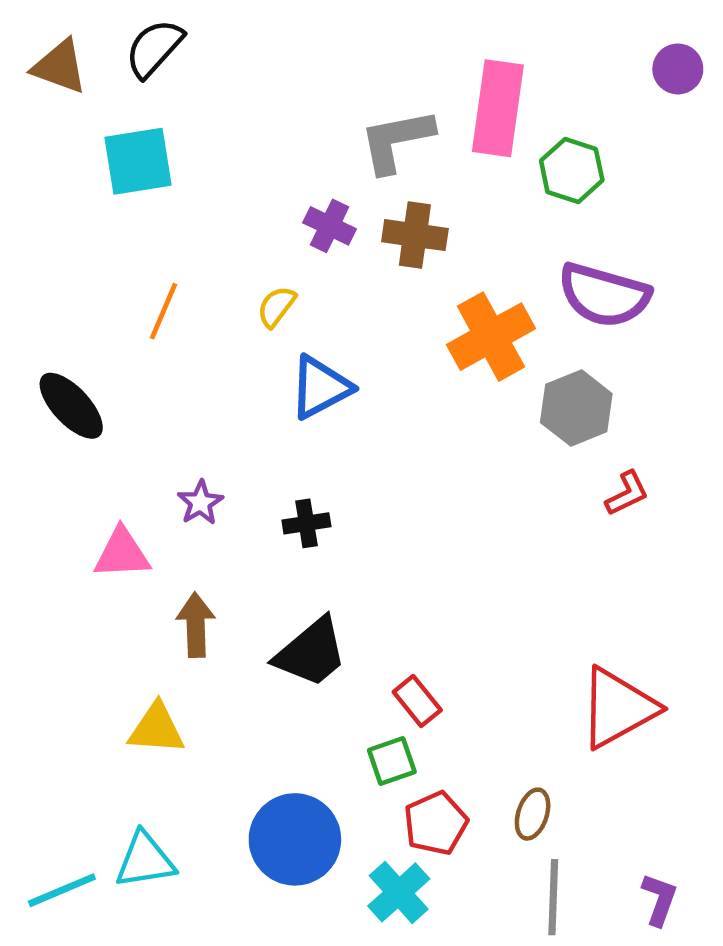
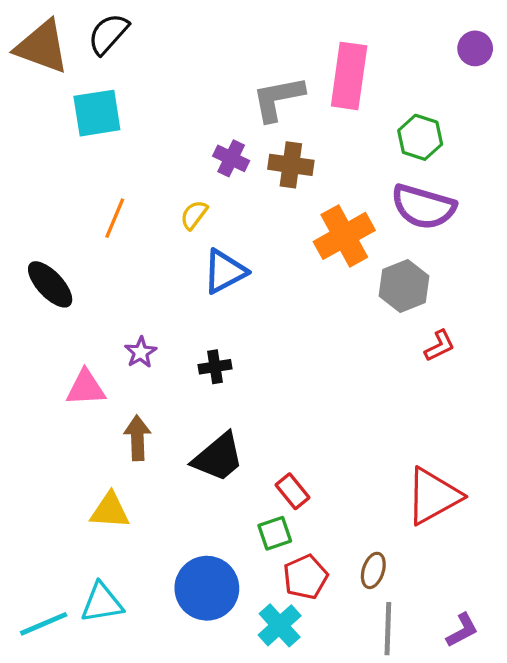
brown triangle: (60, 67) -> (42, 47), size x1.4
green hexagon: (572, 170) -> (420, 137), moved
purple L-shape: (659, 899) -> (462, 630), turned 42

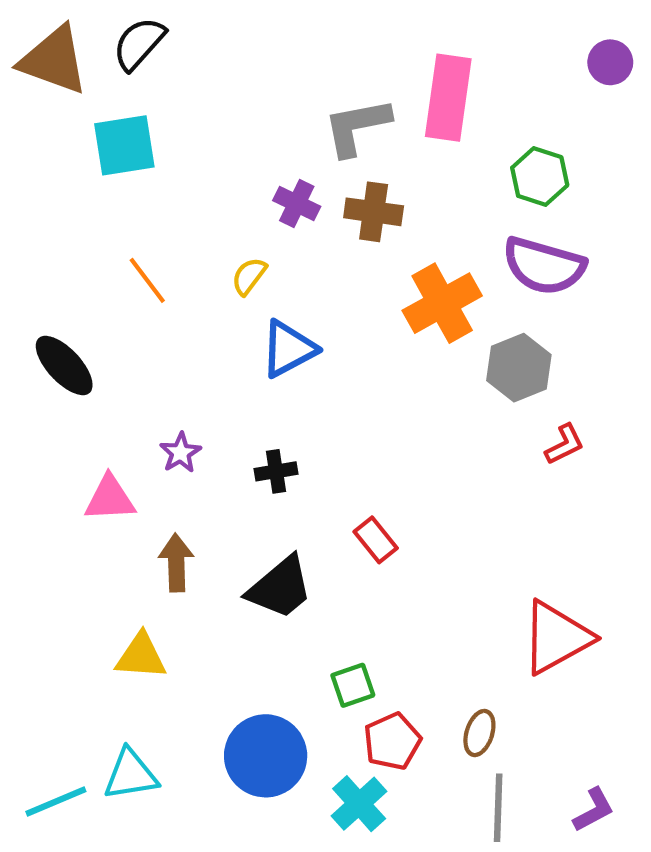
orange line: (115, 218) -> (147, 280), turned -60
red rectangle: (293, 491) -> (376, 540), moved

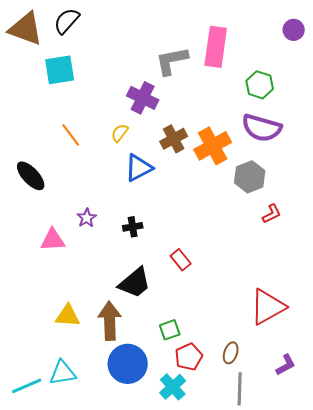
purple cross: (297, 204) -> (143, 98), size x1.4
brown cross: (374, 212) -> (174, 139), moved, turned -36
brown arrow: (176, 563) -> (110, 321), moved, size x1.4
purple L-shape: (594, 810) -> (286, 365), moved

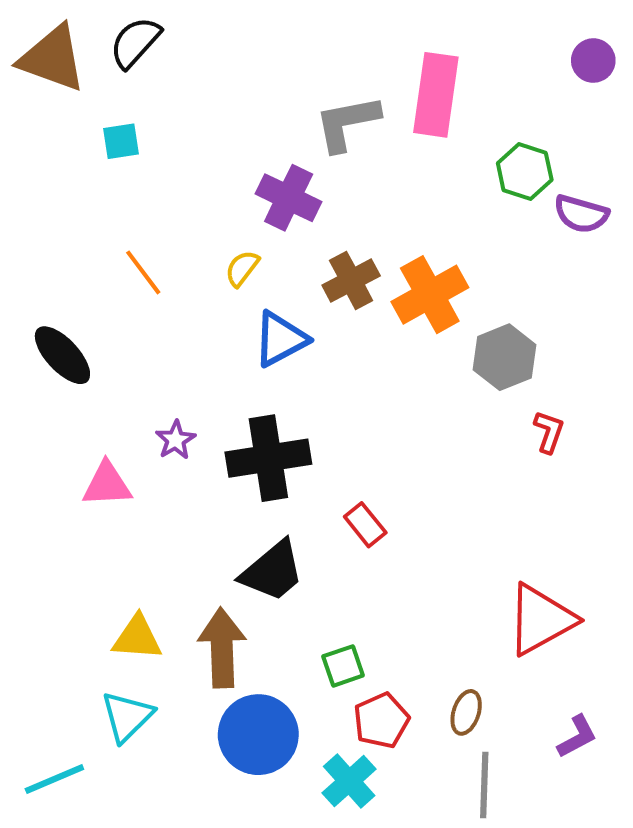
cyan square: (60, 70) -> (121, 141), size x0.6
purple semicircle: (262, 128) -> (581, 214), moved, size x0.7
red L-shape: (272, 214) -> (549, 432), turned -45
black cross: (133, 227) -> (268, 458), size x2.0
cyan triangle: (63, 373) -> (127, 716), moved, turned -36

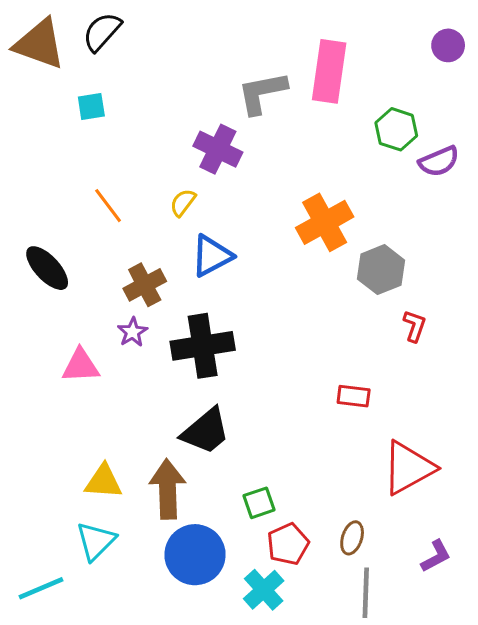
purple semicircle: (581, 214) -> (439, 161), turned -39
brown cross: (351, 280) -> (145, 285), moved
red rectangle: (365, 525) -> (354, 396), moved, turned -44

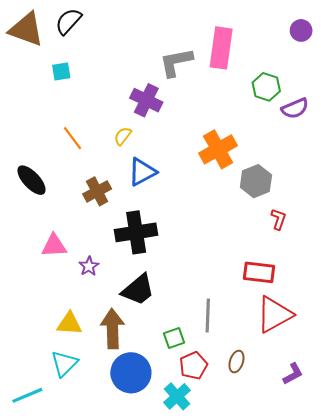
purple star: (132, 332) -> (89, 266), moved
red rectangle: (354, 396) -> (259, 272), moved, size x1.4
gray line: (366, 593) -> (208, 315), moved

